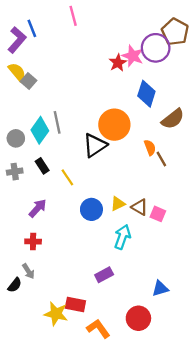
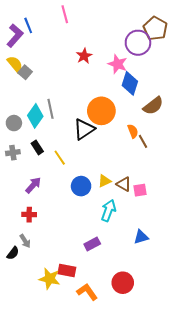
pink star: (133, 56) -> (118, 64), moved
red star: (118, 63) -> (84, 56), moved
pink square: (158, 214) -> (140, 190), turned -32
blue triangle: (160, 288) -> (141, 237), moved

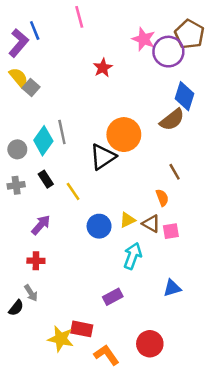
pink star: (118, 64) -> (144, 39), moved
blue diamond: (130, 83) -> (184, 96), moved
brown semicircle: (153, 106) -> (172, 120), moved
orange semicircle: (133, 131) -> (162, 198), moved

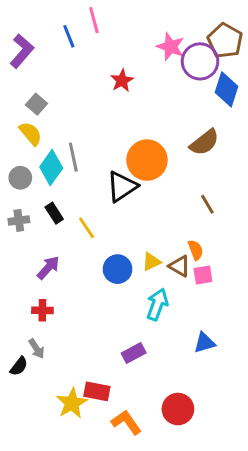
blue line: (35, 31) -> (69, 36), moved
yellow semicircle: (19, 78) -> (31, 134), moved
blue diamond: (184, 96) -> (227, 89), moved
orange semicircle: (162, 198) -> (196, 250), moved
yellow star: (61, 339) -> (72, 403), turned 30

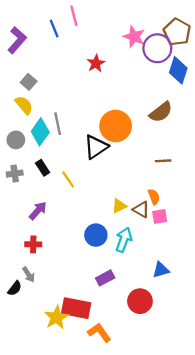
brown line: (207, 204) -> (163, 161), turned -63
blue circle: (118, 269) -> (96, 235), moved
red rectangle: (97, 391) -> (76, 308), size x1.4
red circle: (178, 409) -> (140, 301), moved

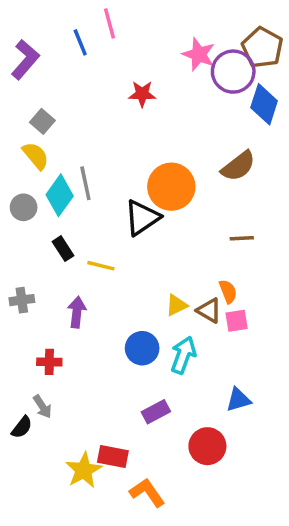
red star: (96, 63) -> (142, 94), turned 30
gray cross: (15, 174) -> (22, 300), moved
yellow line: (68, 179) -> (101, 266), turned -42
purple arrow: (38, 211) -> (77, 312), moved, turned -36
red rectangle: (76, 308) -> (113, 456), size x0.7

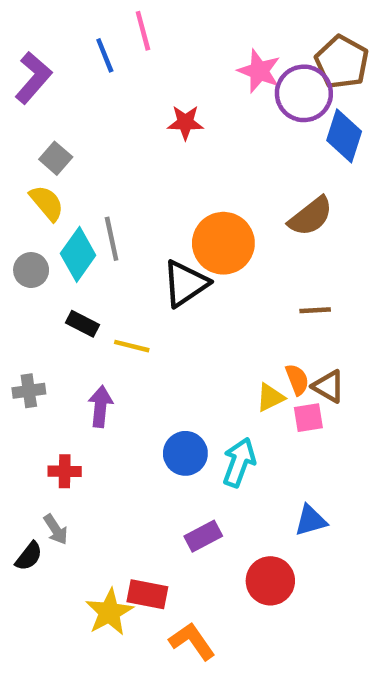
black rectangle: (63, 249) -> (83, 324), turned -30
yellow triangle: (176, 305) -> (270, 397), moved
brown triangle: (209, 310) -> (328, 386), moved

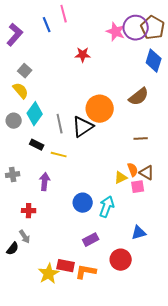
purple circle: (304, 93) -> (136, 28), moved
gray line: (112, 239) -> (60, 124), moved
orange L-shape: (192, 641) -> (86, 272), moved, turned -45

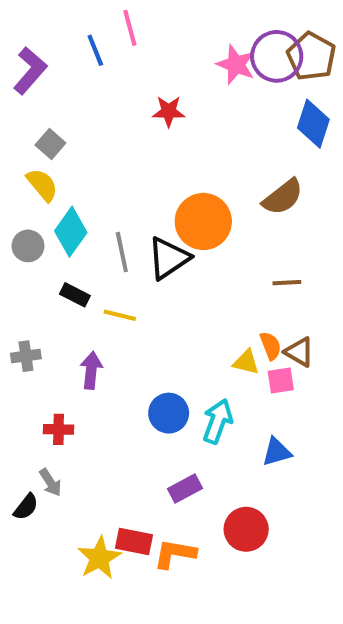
yellow triangle: (121, 178) -> (246, 362), turned 40
blue triangle: (139, 233) -> (277, 452), moved

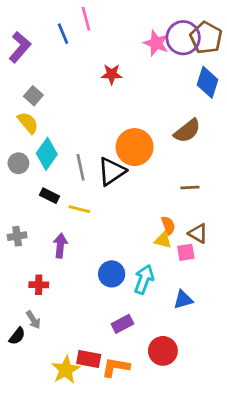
orange semicircle: (271, 346) -> (168, 225), moved

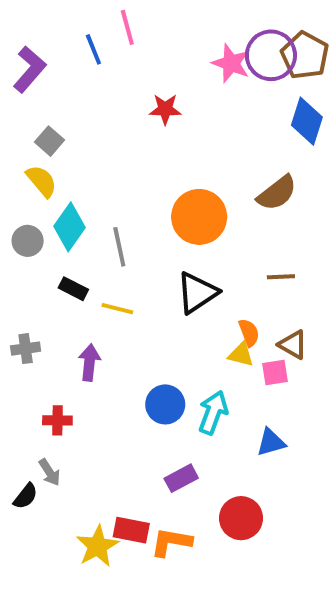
black triangle: (112, 171) -> (197, 293), moved

